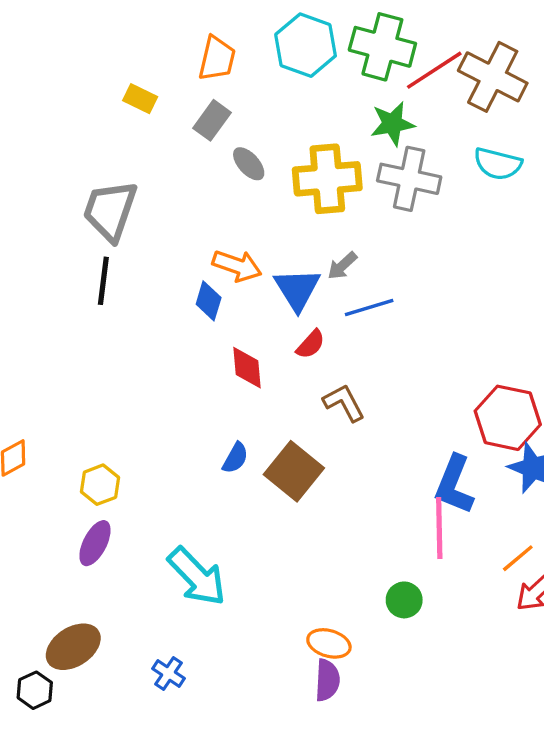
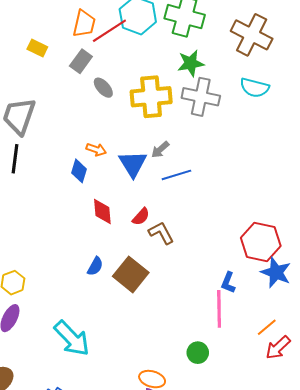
red line: (434, 70) -> (109, 31), moved
orange arrow: (237, 266) -> (96, 150), size x0.7
red semicircle: (311, 344) -> (141, 217), moved
blue L-shape: (454, 485) -> (228, 283), size x0.6

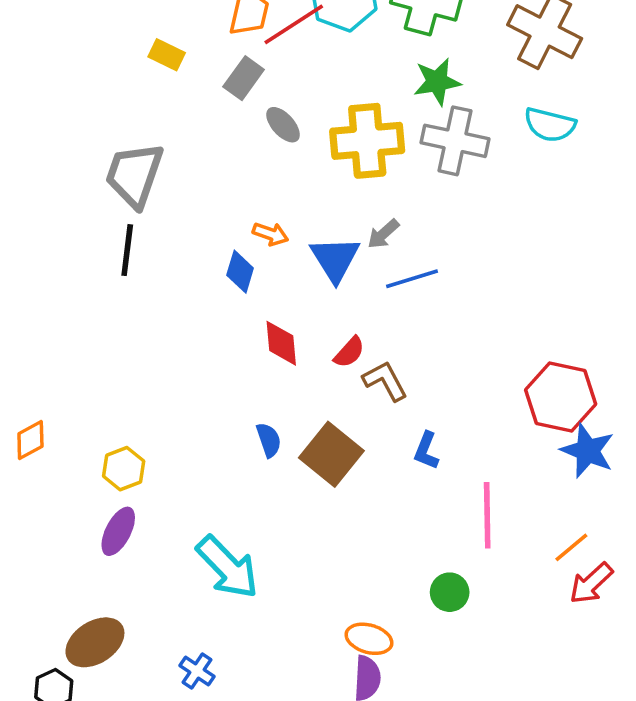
blue semicircle: (95, 266) -> (269, 440), turned -48
blue L-shape: (228, 283) -> (426, 451), moved

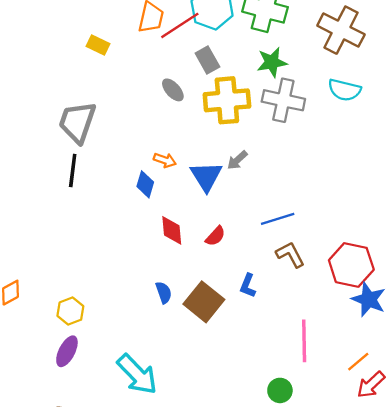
gray rectangle: (244, 78) -> (207, 60), moved, turned -65
blue line: (412, 279) -> (278, 219), moved
brown L-shape: (385, 381) -> (290, 255), moved
blue L-shape: (426, 451) -> (248, 286), moved

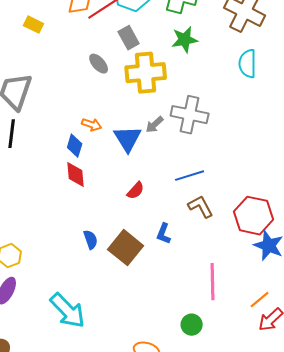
cyan semicircle: (344, 90) -> (248, 64), turned 76
gray cross: (283, 100) -> (190, 115), moved
red diamond: (172, 230) -> (76, 175), moved

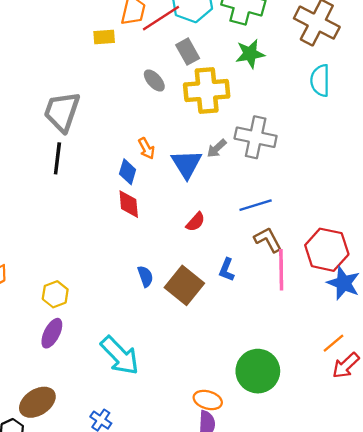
yellow rectangle: (34, 25) -> (104, 37), moved, turned -30
orange arrow: (92, 125) -> (146, 148), turned 42
pink line: (213, 282) -> (281, 270), moved
green circle: (192, 325) -> (258, 371), size x1.8

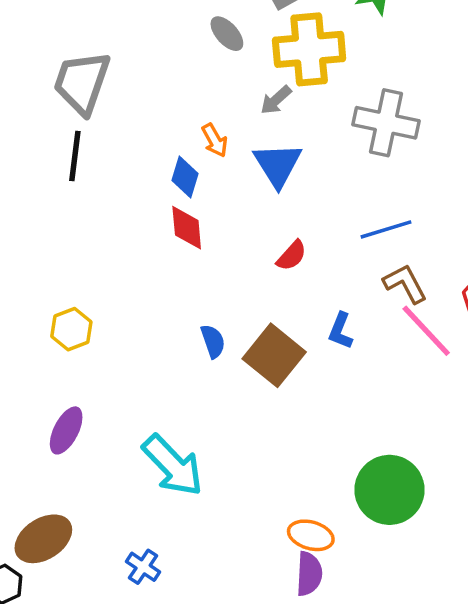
gray arrow: (217, 148) -> (276, 100), moved
pink line: (281, 270) -> (426, 331), turned -42
yellow hexagon: (55, 294) -> (71, 329), moved

